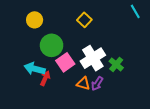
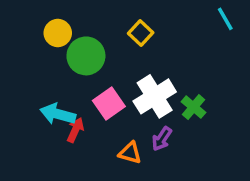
green circle: (52, 45) -> (86, 56), moved
orange triangle: (83, 84) -> (130, 153), moved

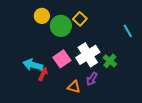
cyan line: (225, 19) -> (128, 31), moved
yellow circle: (58, 33) -> (42, 16), moved
green circle: (86, 56) -> (61, 26), moved

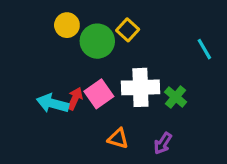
white cross: (88, 55) -> (140, 87), turned 30
red arrow: (43, 74) -> (75, 99), moved
purple arrow: (92, 79) -> (163, 143), moved

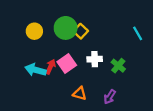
yellow circle: (67, 25) -> (34, 31), moved
yellow square: (128, 30) -> (81, 31), moved
white cross: (140, 87) -> (95, 59), size x0.6

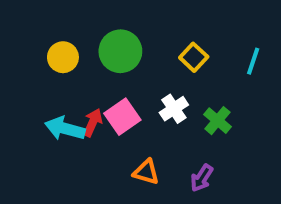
yellow square: (81, 31) -> (194, 57), moved
cyan line: (138, 33) -> (253, 61), turned 48
white cross: (95, 59) -> (174, 109), turned -32

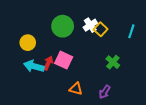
yellow circle: (63, 57) -> (28, 43), moved
white cross: (174, 109) -> (90, 25), moved
pink square: (122, 117) -> (64, 60), turned -30

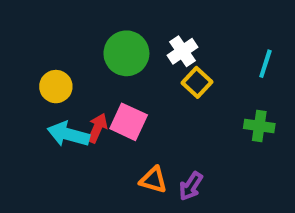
yellow square: (101, 29) -> (197, 82), moved
green cross: (113, 62) -> (259, 126), moved, turned -32
purple arrow: (105, 92) -> (191, 186), moved

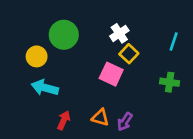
green circle: (126, 53) -> (64, 35), moved
pink square: (129, 122) -> (111, 74), moved
red arrow: (97, 128) -> (64, 120), moved

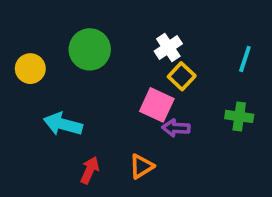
yellow circle: (37, 56) -> (30, 69), moved
orange triangle: (100, 118) -> (141, 166), turned -48
purple arrow: (125, 122) -> (176, 128), moved, turned 60

